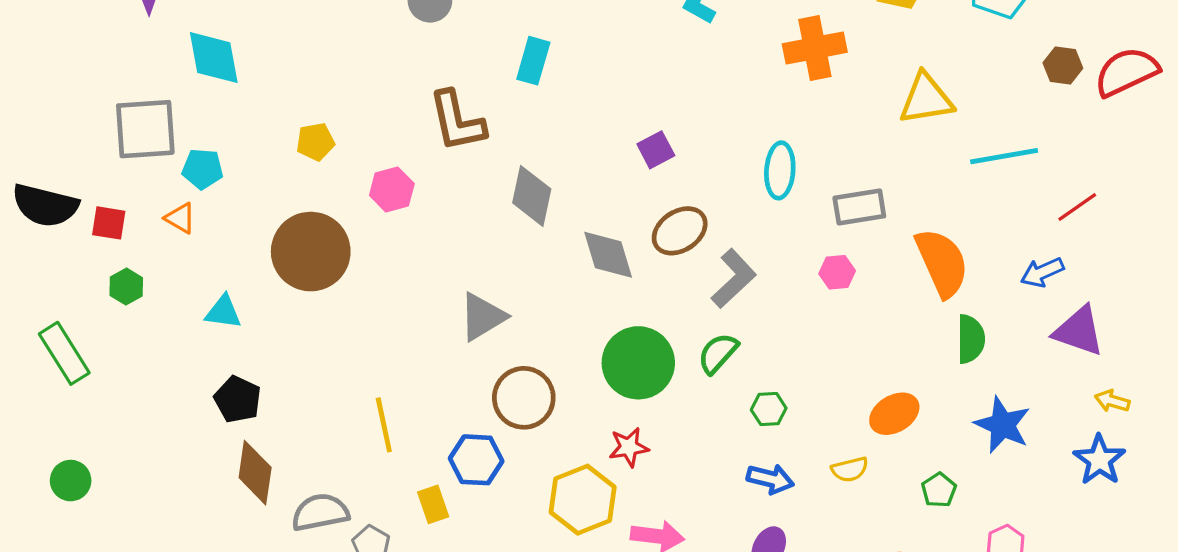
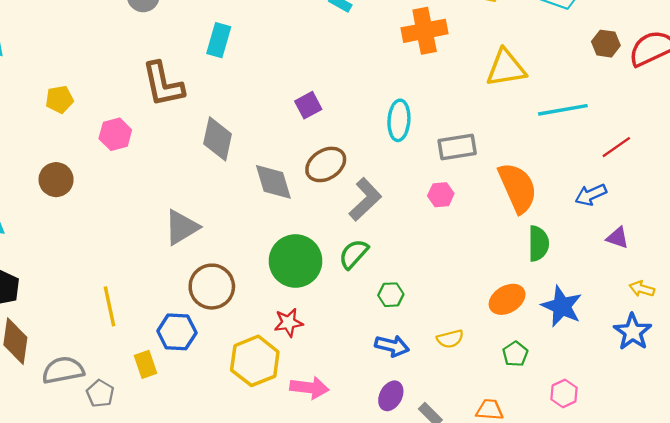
brown circle: (311, 252) -> (56, 180), size x0.6
purple triangle: (1079, 331) -> (617, 238), size x0.6
orange ellipse: (894, 414) -> (507, 299), moved

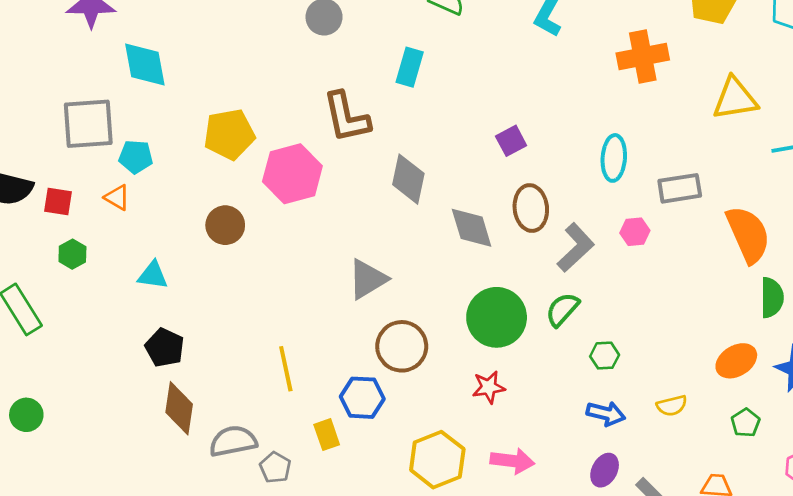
yellow pentagon: (60, 99) -> (229, 134), size x1.6
pink hexagon: (115, 134) -> (292, 174), size x1.6
brown ellipse: (326, 164) -> (531, 208), turned -63
pink hexagon: (441, 195) -> (635, 232), moved
yellow hexagon: (255, 361) -> (437, 460), moved

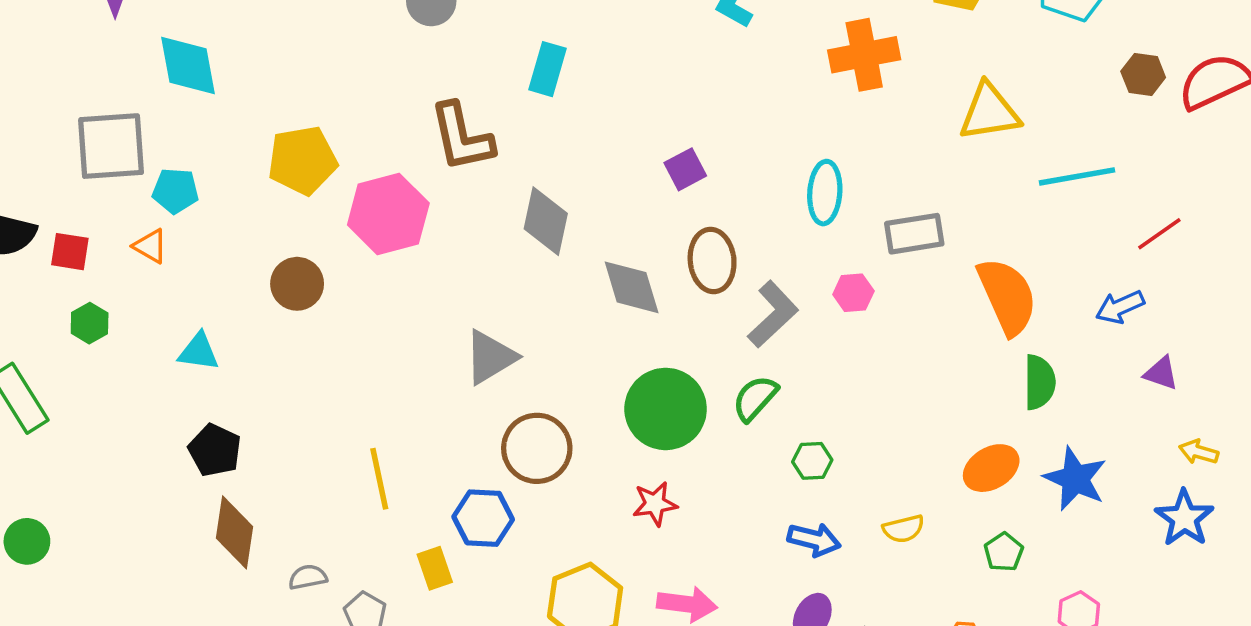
gray semicircle: (233, 441) -> (308, 577), size x0.6

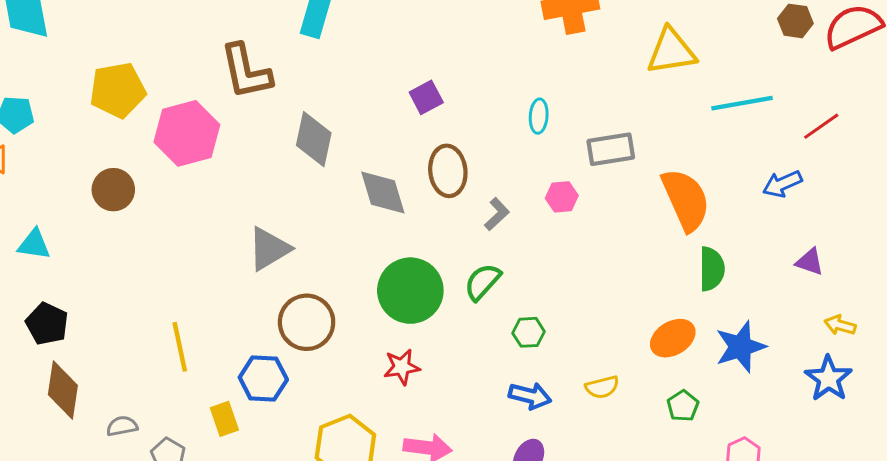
cyan ellipse: (825, 193) -> (539, 116), size x0.7
red line: (1159, 234) -> (821, 126), moved
blue arrow: (1120, 307) -> (782, 184), moved
gray L-shape: (773, 314) -> (497, 214), size x0.6
blue star: (1075, 479) -> (741, 347), turned 30

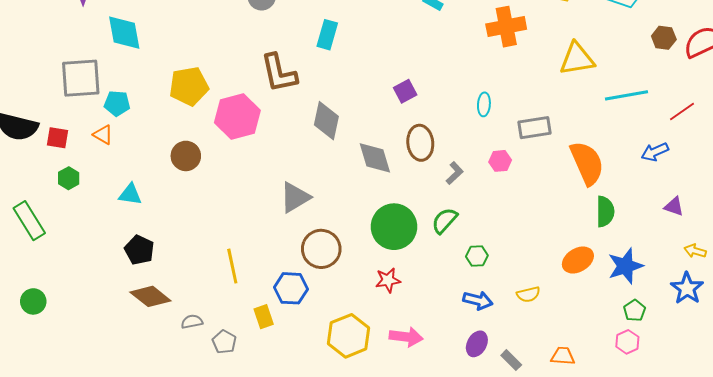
brown diamond: (63, 390) -> (150, 296), turned -60
green pentagon: (683, 406) -> (634, 311), moved

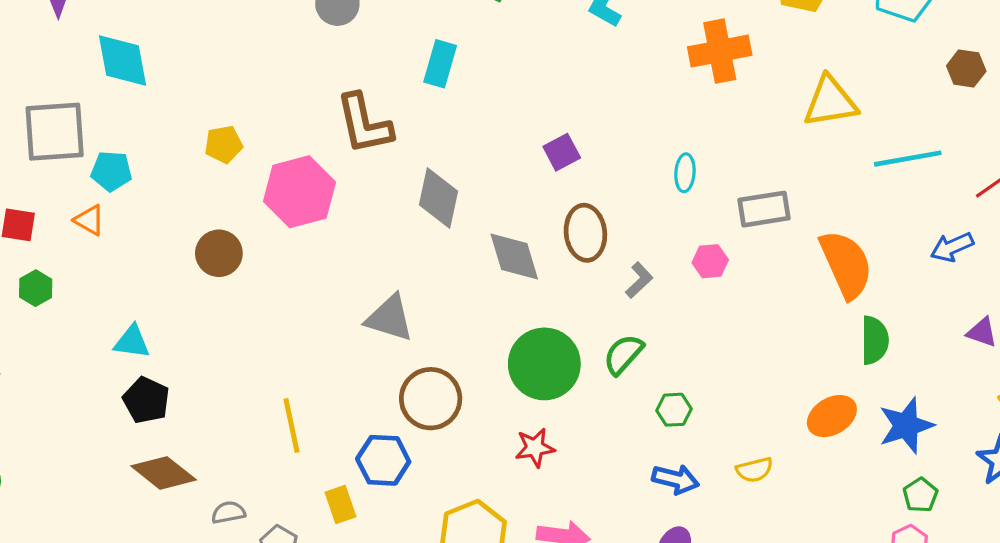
yellow pentagon: (189, 86) -> (224, 144), size x0.6
cyan triangle: (130, 194) -> (132, 342), moved
gray triangle: (295, 197) -> (390, 318), turned 48

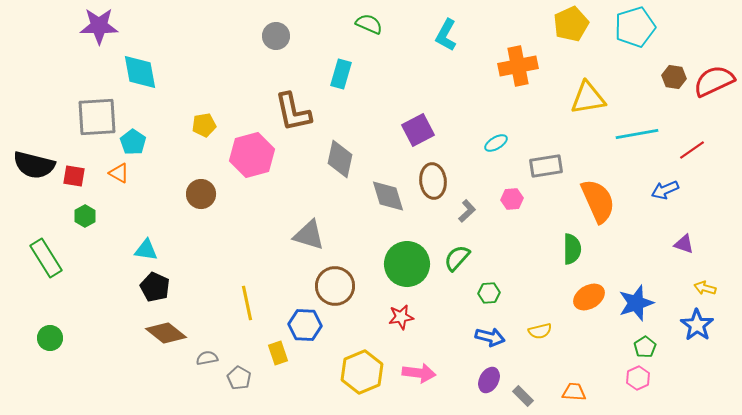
purple square: (562, 152) -> (418, 130), size x1.4
cyan pentagon: (111, 171) -> (133, 142), turned 30
cyan ellipse: (685, 173) -> (496, 143), turned 55
green semicircle: (875, 340) -> (572, 249), moved

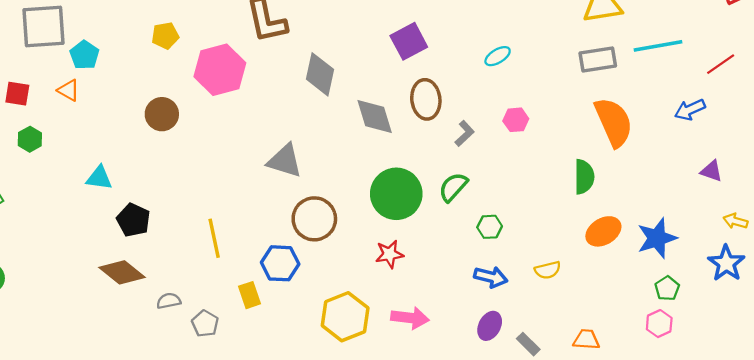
gray rectangle: (546, 166) -> (598, 60), moved
black pentagon: (155, 287) -> (133, 220), moved

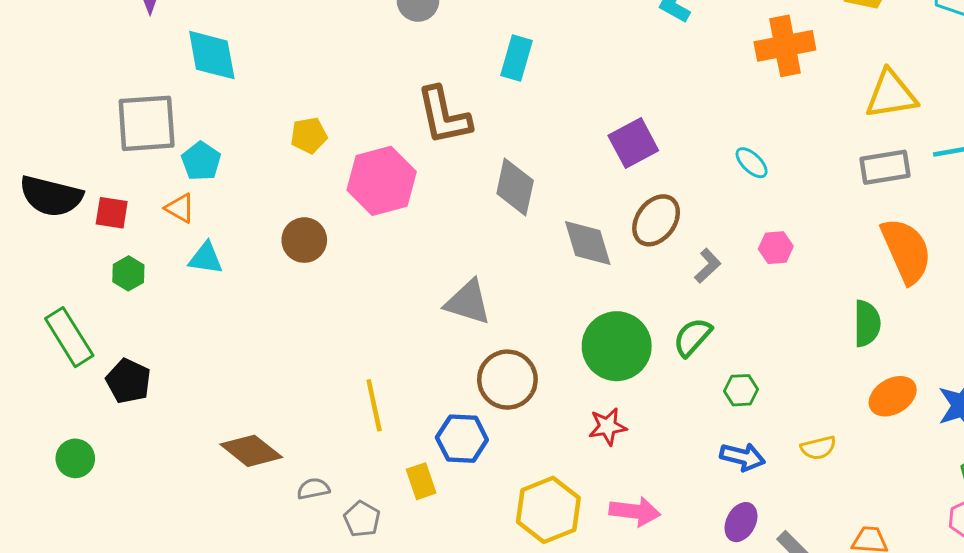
cyan ellipse: (498, 56) -> (752, 163), turned 75
brown ellipse: (426, 99) -> (656, 220), turned 42
cyan triangle: (99, 178) -> (206, 258), moved
black pentagon: (133, 220) -> (128, 381), moved

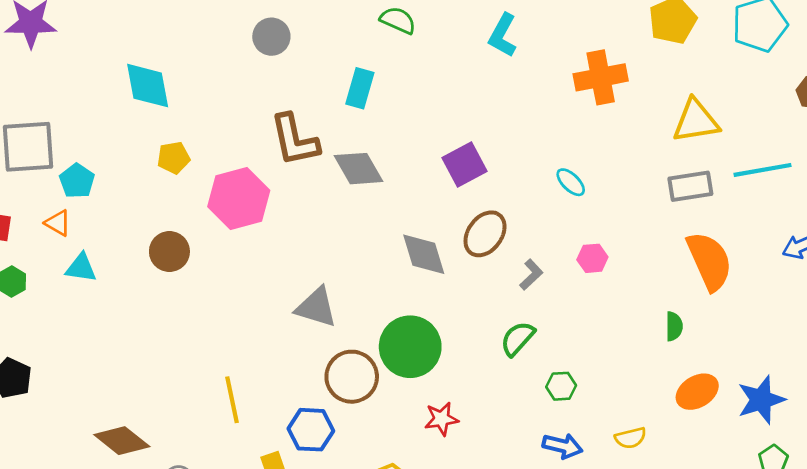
cyan diamond: (212, 55) -> (148, 86), moved
gray diamond: (515, 187) -> (358, 169), moved, turned -42
green semicircle: (867, 323) -> (674, 326), size x0.7
green circle: (617, 346) -> (410, 347), moved

